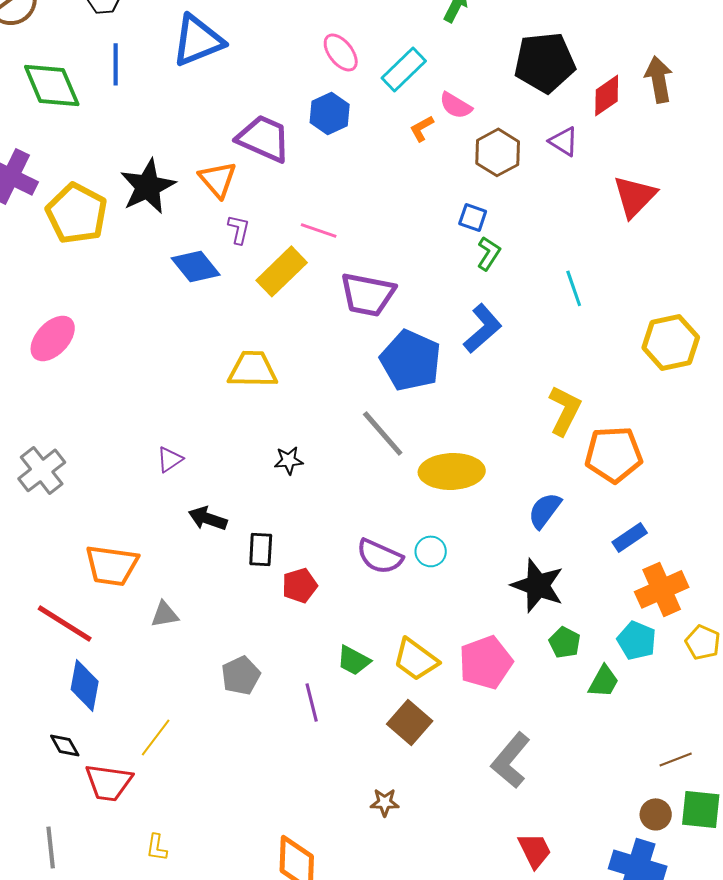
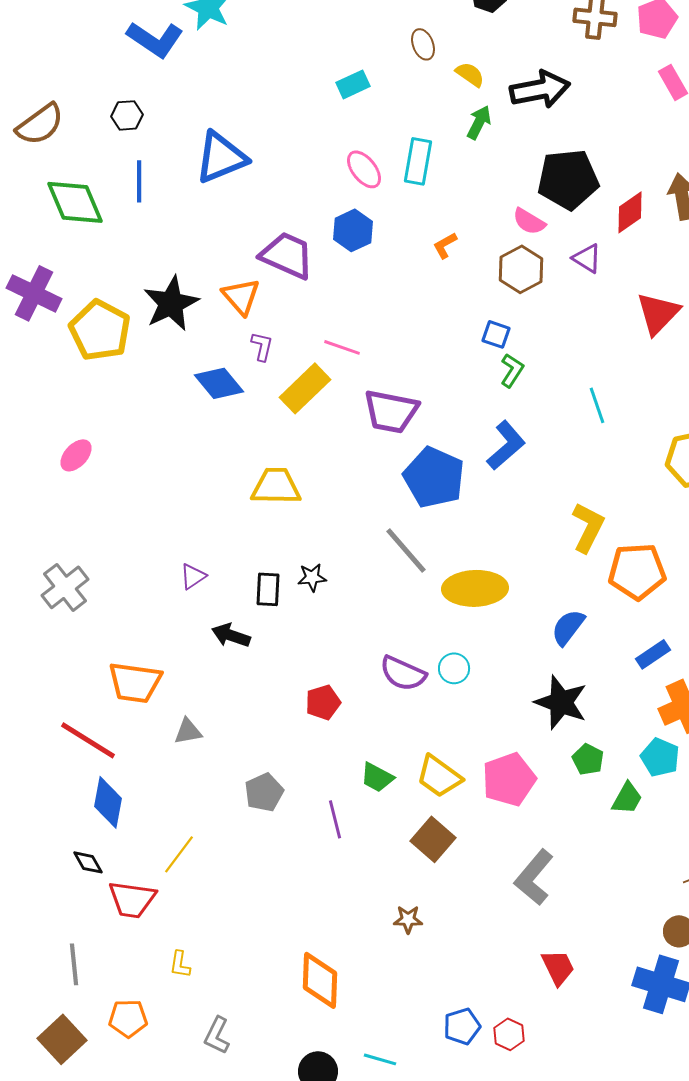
cyan rectangle: (404, 69) -> (418, 161), moved, turned -36
pink semicircle: (456, 105) -> (529, 221), moved
pink ellipse: (53, 338) -> (76, 455), size x0.7
black rectangle: (261, 549) -> (268, 589), moved

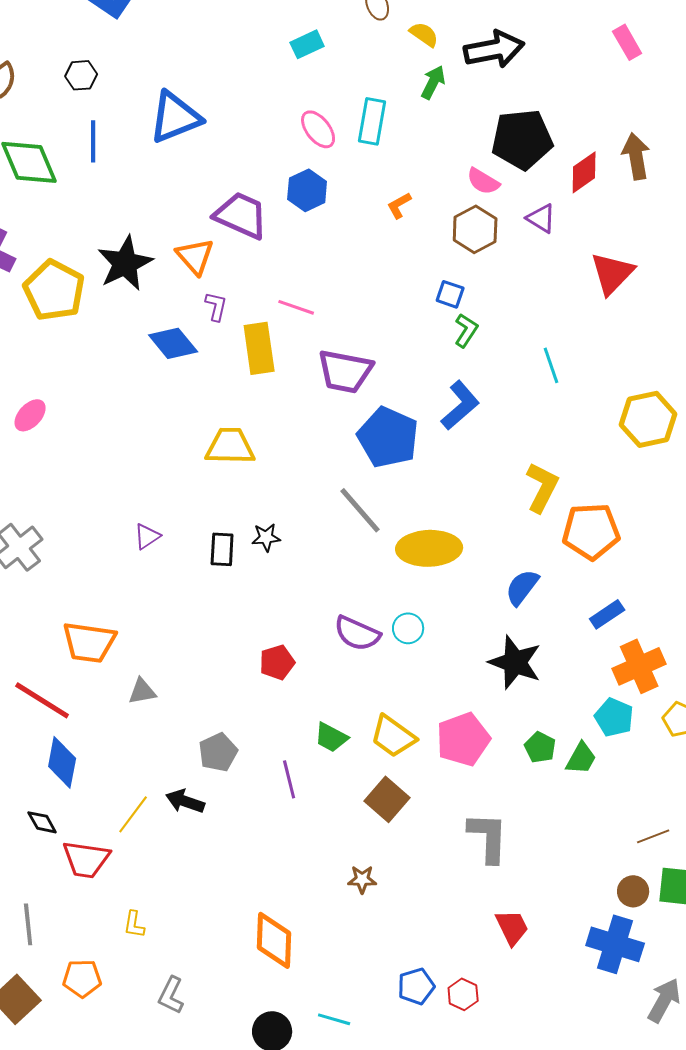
yellow rectangle: (305, 388) -> (259, 348), turned -54
black arrow: (231, 635) -> (185, 801), moved
green pentagon: (588, 759) -> (540, 747), moved
gray L-shape: (534, 877) -> (488, 837), turned 142

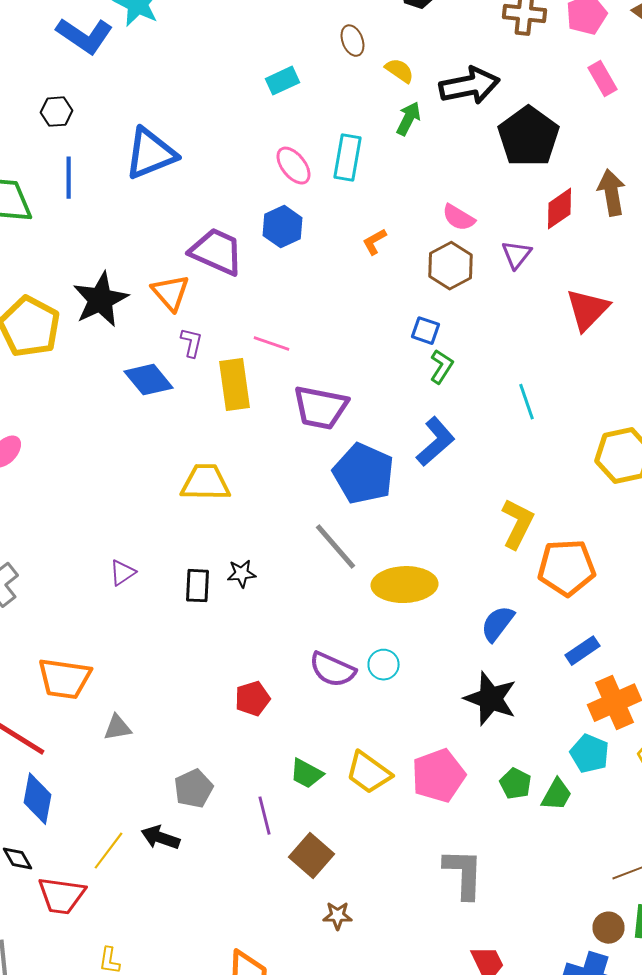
black pentagon: (522, 139) -> (528, 137), moved, turned -30
purple triangle: (541, 218) -> (516, 255), turned 36
brown square: (387, 799) -> (312, 856), moved

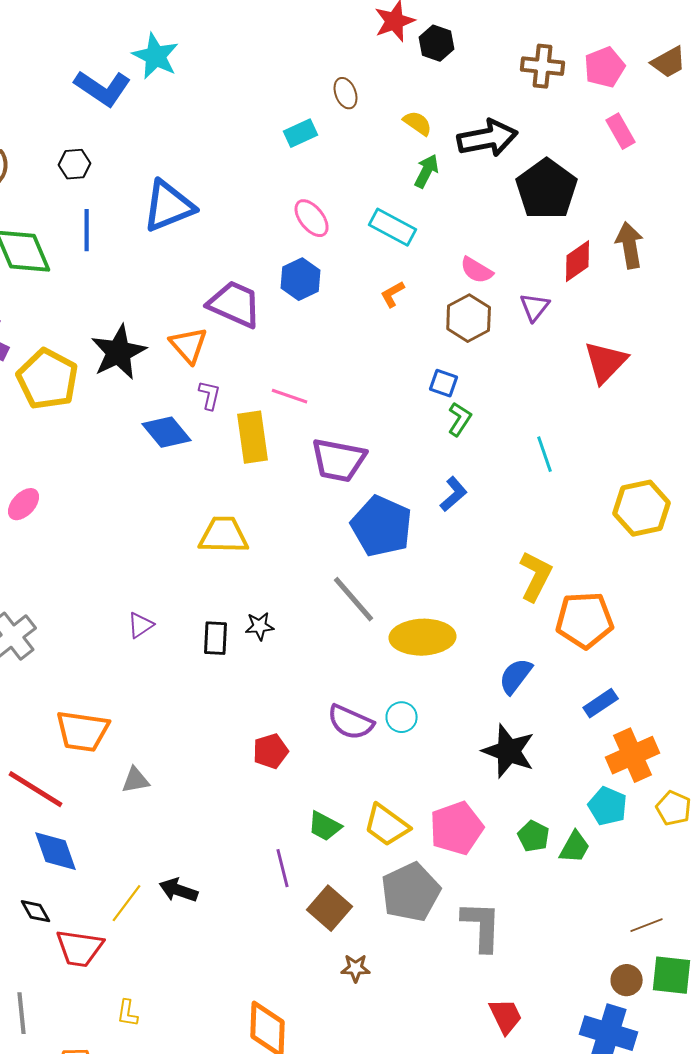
brown ellipse: (352, 41) -> (346, 93), moved
cyan rectangle: (348, 158) -> (393, 227), moved, turned -72
blue L-shape: (436, 442) -> (454, 494), size x0.7
gray pentagon: (194, 789) -> (411, 892), moved, size x1.5
blue diamond: (38, 799) -> (56, 851), turned -30

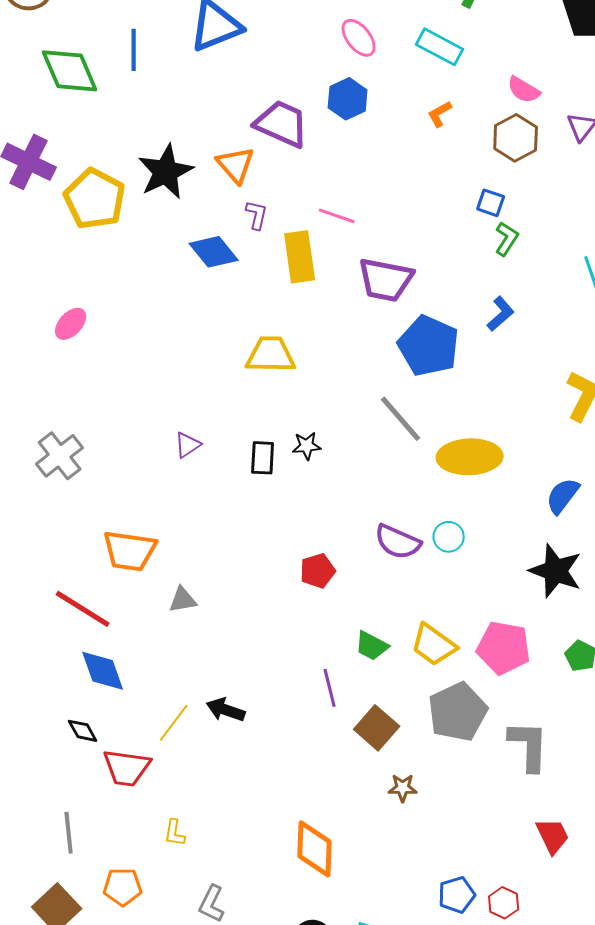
pink pentagon: (457, 828) -> (504, 648), turned 30

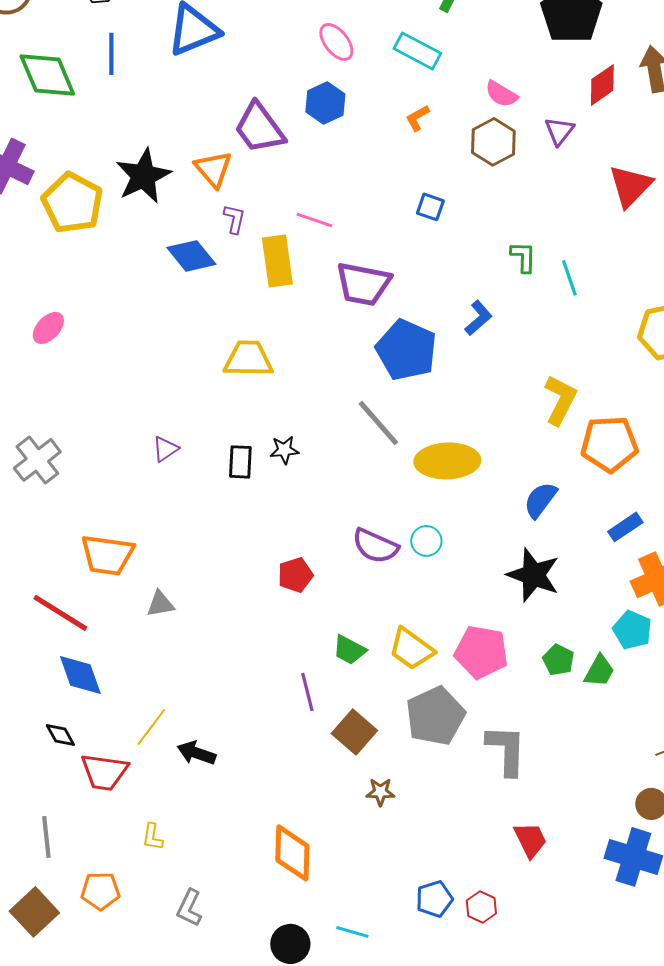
purple trapezoid: (282, 124) -> (259, 128), turned -150
blue square: (491, 203) -> (430, 207), moved
green L-shape: (507, 239) -> (523, 257), moved, turned -32
black arrow: (226, 710) -> (196, 753), moved

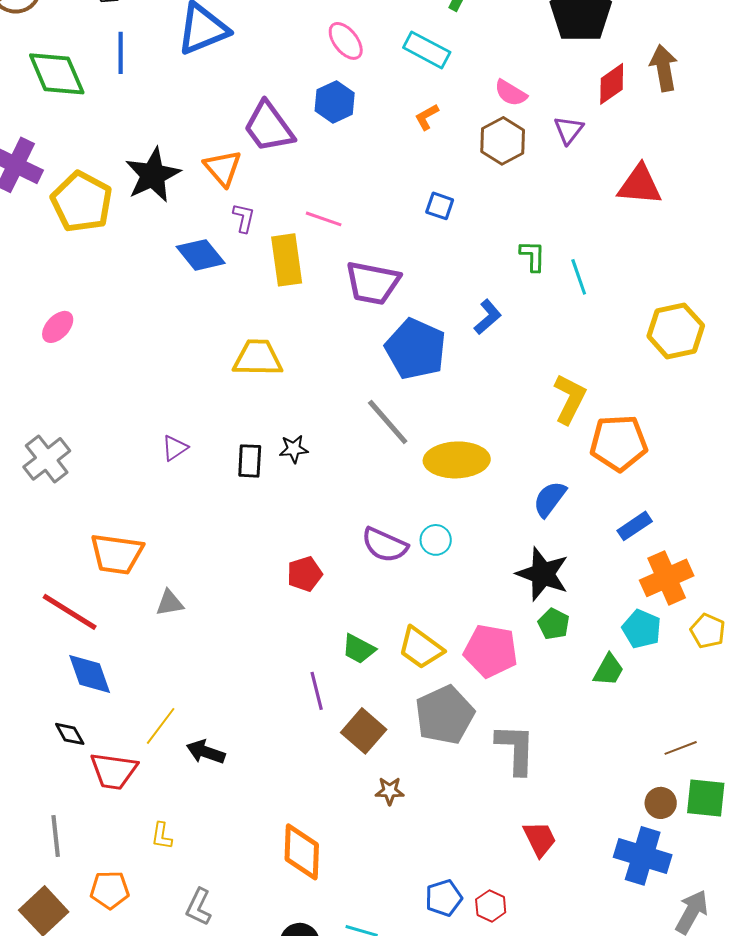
red triangle: (630, 186) -> (640, 185), turned 51
green pentagon: (558, 660) -> (554, 624), moved

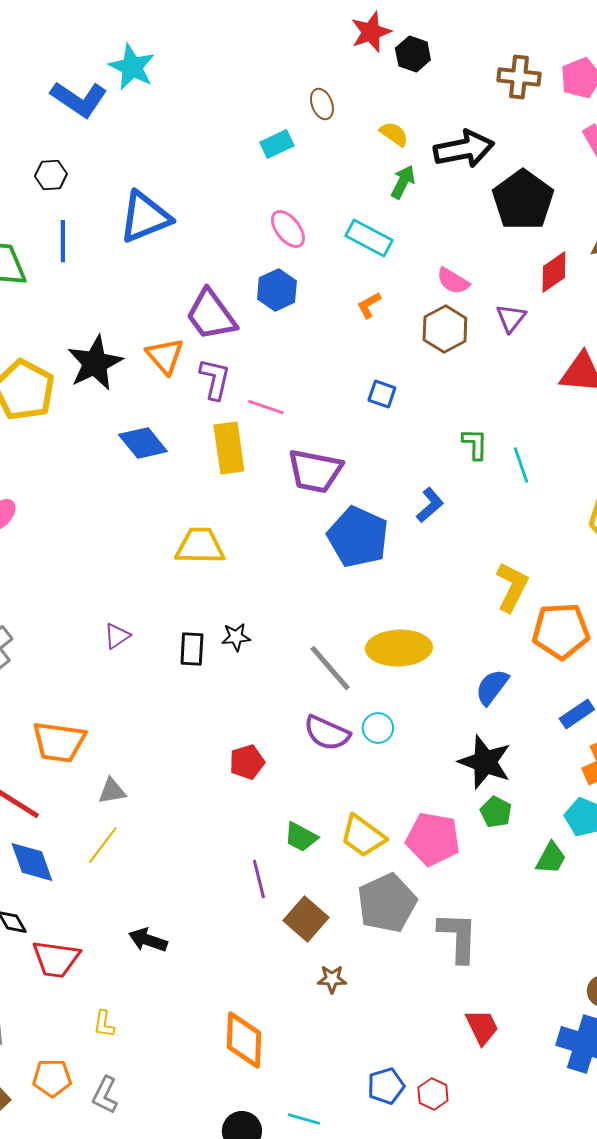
purple L-shape: (244, 218) -> (215, 379), moved, size x1.4
gray line: (388, 422) -> (330, 668), moved
yellow line: (161, 726) -> (103, 845), moved
gray L-shape: (199, 907) -> (105, 1095), moved

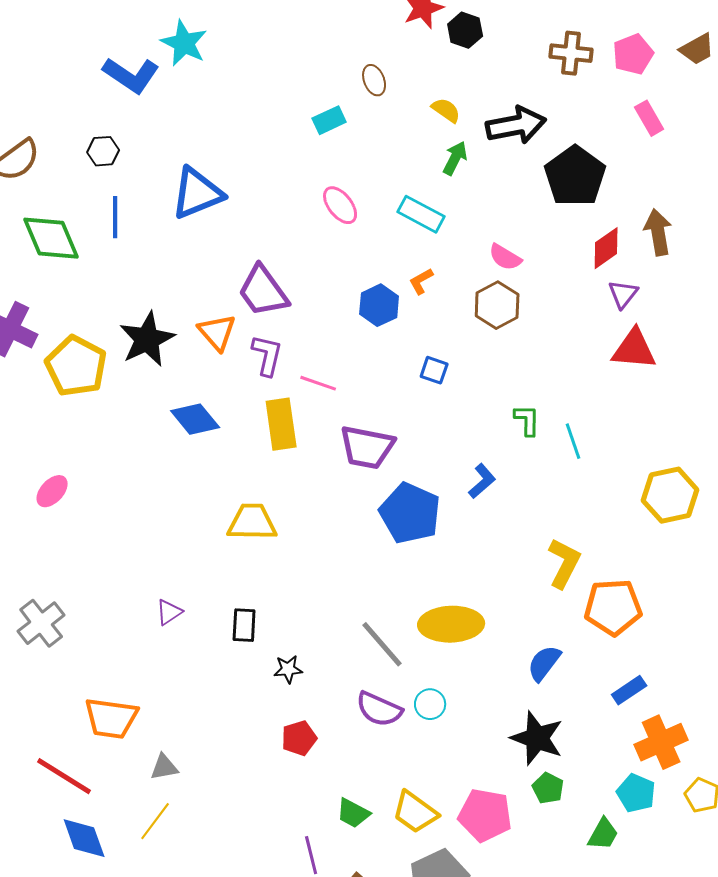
blue hexagon: (277, 290) -> (379, 305), moved
purple triangle: (511, 318) -> (623, 294), moved
black star: (236, 637) -> (288, 669), moved

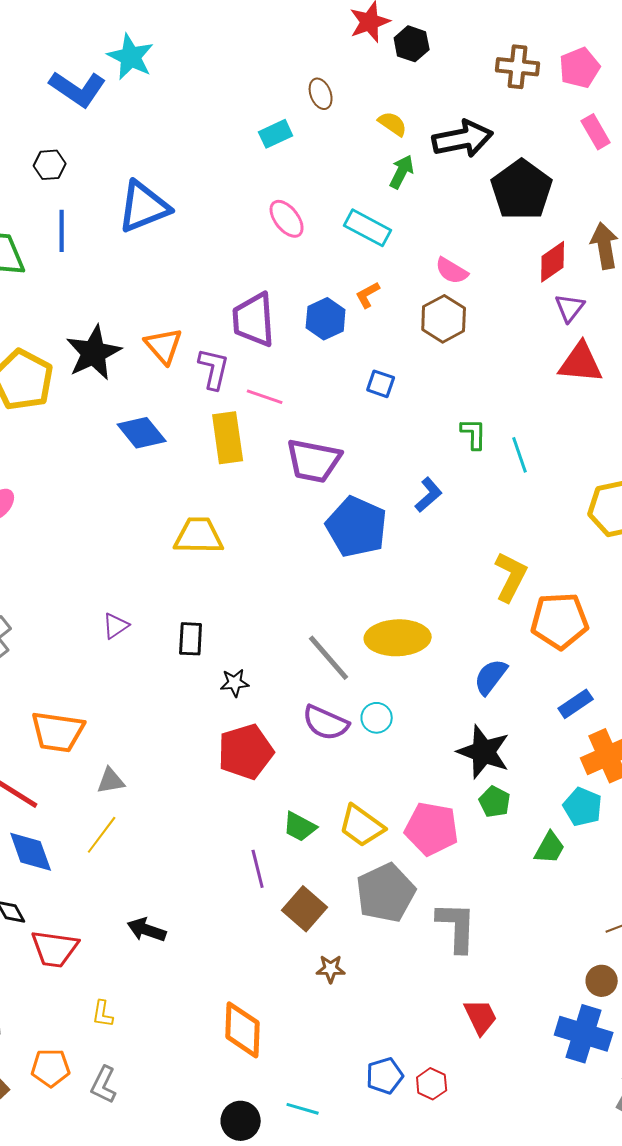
purple trapezoid: (263, 291) -> (254, 320), moved, turned 32
red pentagon: (299, 738) -> (246, 752), size x1.6

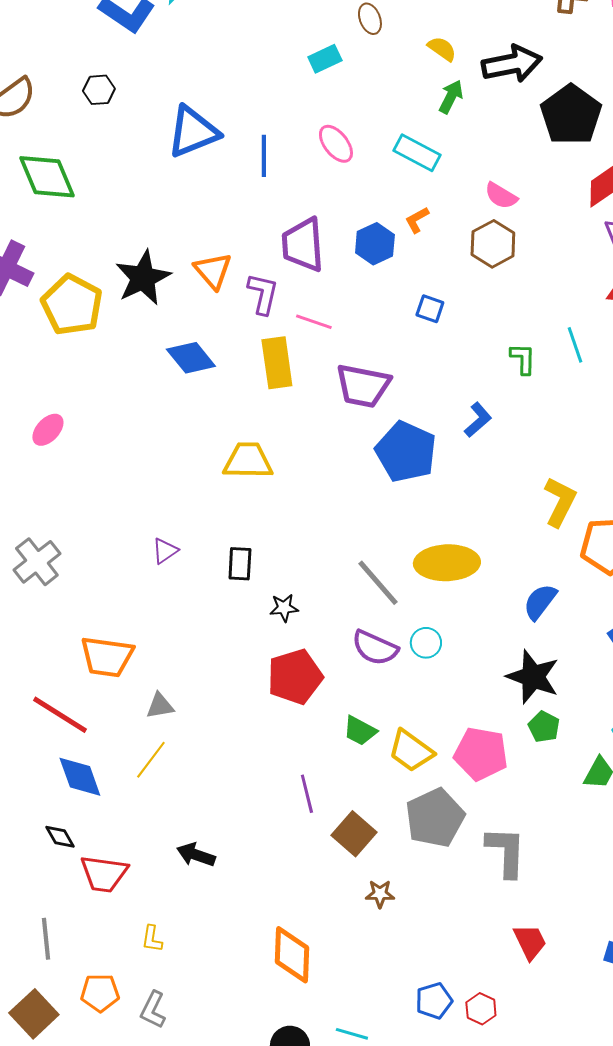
blue line: (62, 231) -> (264, 156), moved
cyan line: (520, 455) -> (575, 345), moved
green trapezoid: (300, 827) -> (360, 731), moved

